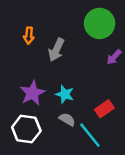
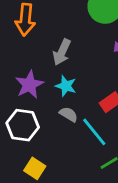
orange arrow: (29, 35) -> (25, 20), size x1.6
gray arrow: (56, 50) -> (62, 52), moved

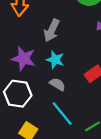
purple star: (29, 85) -> (24, 59), turned -30
cyan line: (94, 132) -> (62, 114), moved

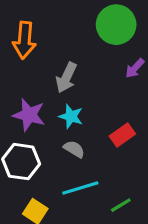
cyan line: (62, 114) -> (80, 188), turned -68

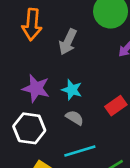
gray arrow: (66, 78) -> (68, 42), moved

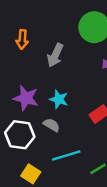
orange arrow: (32, 25) -> (22, 39), size x0.7
gray semicircle: (75, 118) -> (52, 125), moved

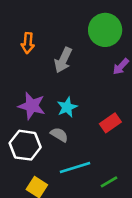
cyan star: (59, 99) -> (67, 107), turned 30

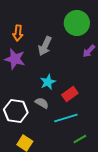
purple star: (32, 106) -> (15, 59), moved
red rectangle: (110, 123) -> (70, 94), moved
cyan line: (75, 167) -> (66, 118), moved

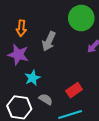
cyan star: (48, 82) -> (32, 78), moved

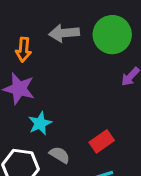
gray arrow: (49, 41) -> (64, 33), moved, turned 60

